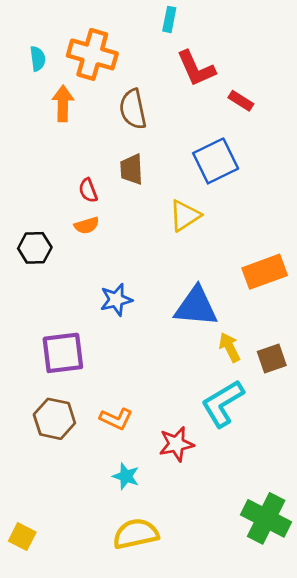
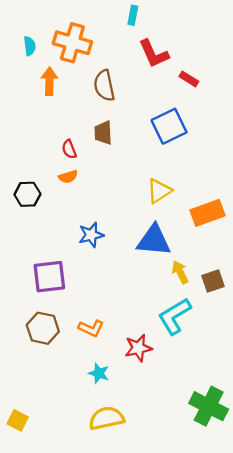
yellow triangle: (185, 216) -> (159, 191), moved

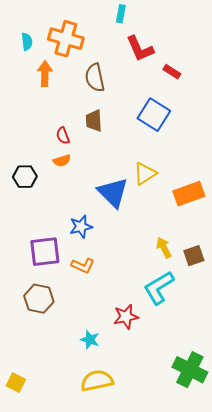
blue square: (169, 126) -> (154, 115), turned -32
blue star: (91, 235) -> (81, 227), moved
blue triangle: (154, 240) -> (113, 193), moved, turned 40
orange L-shape: (91, 328) -> (83, 266), moved

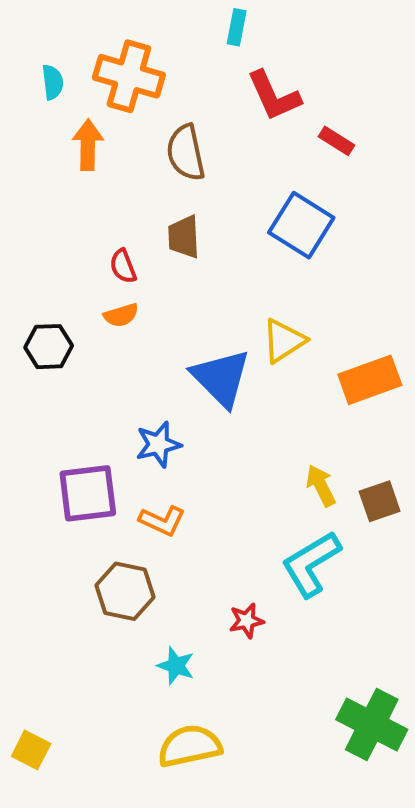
brown hexagon: (39, 299) -> (125, 591), moved
red star: (126, 317) -> (246, 621), size x0.7

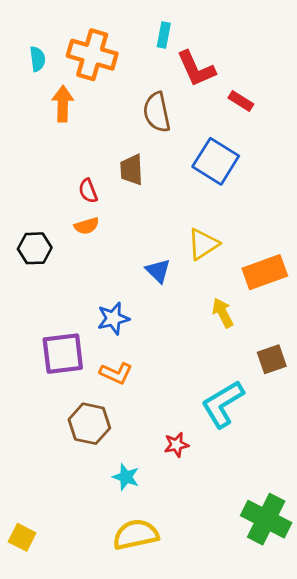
cyan rectangle: (237, 27) -> (164, 35), moved
brown semicircle: (186, 153) -> (157, 112), moved
blue triangle: (221, 378) -> (158, 271), size x0.6
yellow arrow: (321, 486) -> (223, 313), moved

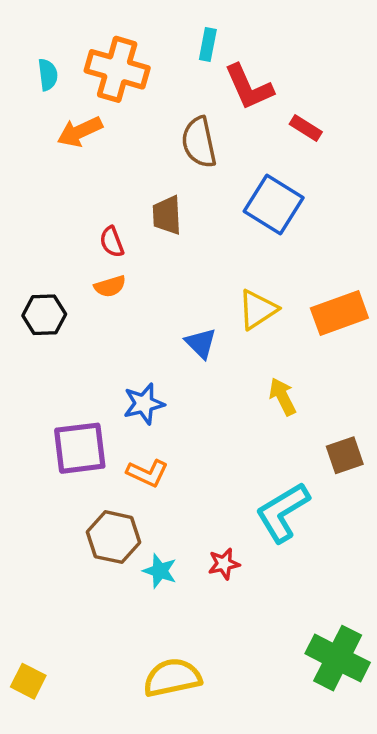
orange arrow: (63, 104) -> (80, 132), turned -116
orange rectangle: (265, 272) -> (339, 313), moved
cyan star: (126, 477) -> (160, 571), moved

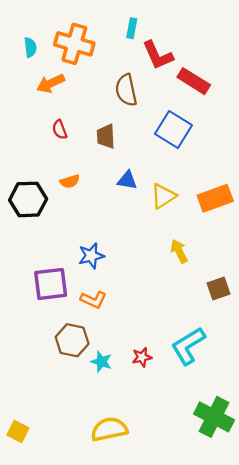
red rectangle: (306, 128) -> (194, 81), size x1.6
red semicircle: (112, 242) -> (60, 130), moved
black hexagon: (44, 315) -> (28, 199), size x1.4
blue triangle: (201, 343) -> (127, 180), moved, turned -35
cyan L-shape: (283, 512) -> (188, 346), moved

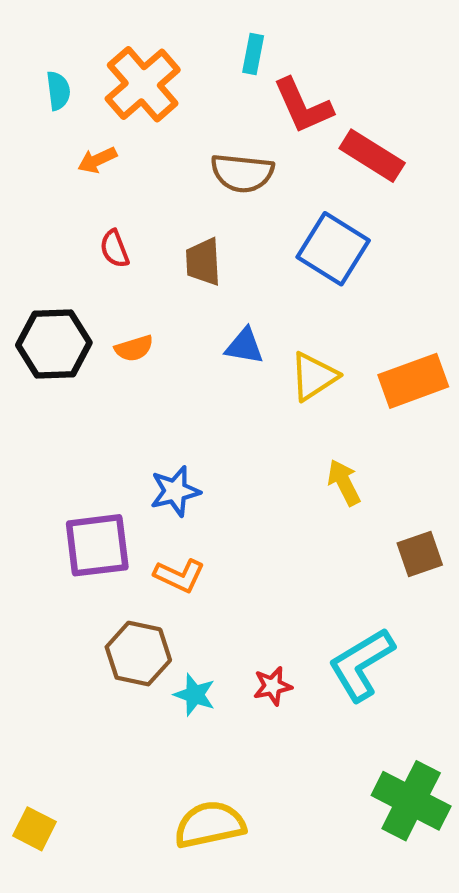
orange cross: (74, 44) -> (143, 84), turned 33
orange arrow: (51, 83) -> (97, 160), size x0.7
brown semicircle: (126, 90) -> (242, 173), turned -72
black hexagon: (28, 199) -> (54, 344), moved

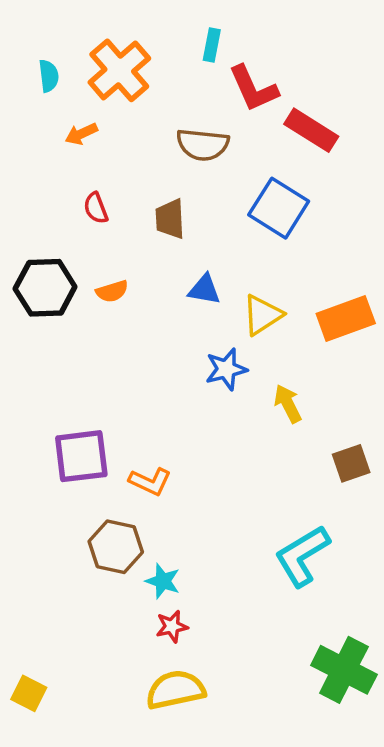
blue star: (175, 491) -> (226, 369), moved
red star: (273, 686) -> (172, 626), moved

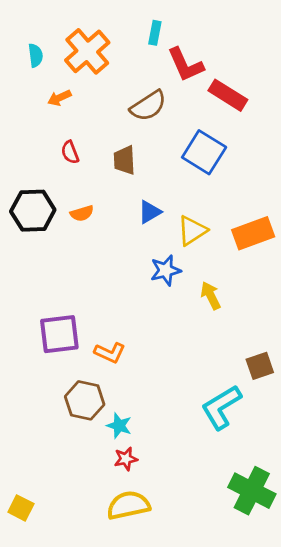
brown semicircle: (203, 145) -> (148, 106), turned -39
blue triangle: (204, 290) -> (150, 212), turned -40
brown square: (351, 463) -> (260, 366), moved

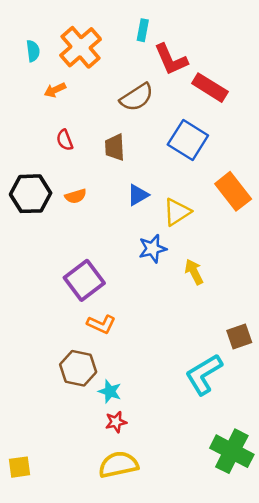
orange rectangle: (253, 233) -> (233, 191), moved, turned 72
purple square: (59, 334) -> (84, 280), moved, turned -30
yellow square: (21, 508) -> (20, 467), turned -35

